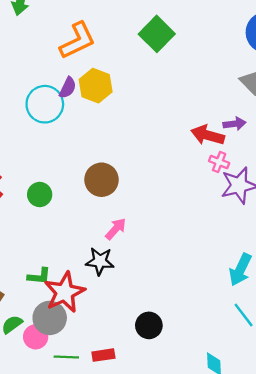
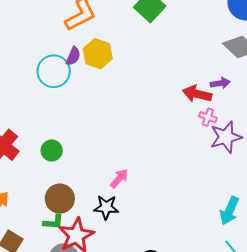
brown circle: (102, 180) -> (60, 199), moved

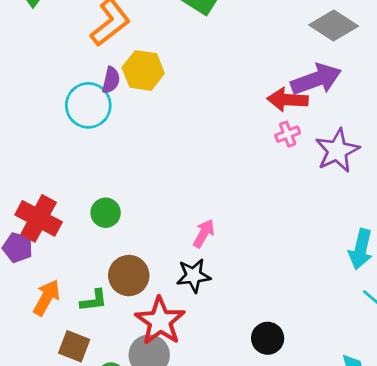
purple arrow: (220, 83) -> (316, 79), size x1.8
pink cross: (208, 117) -> (288, 134), moved, turned -30
green L-shape: (53, 222) -> (94, 301), moved

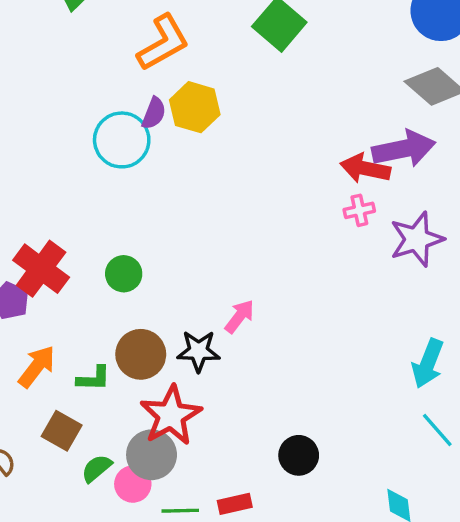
black star: (193, 276) -> (198, 351), moved

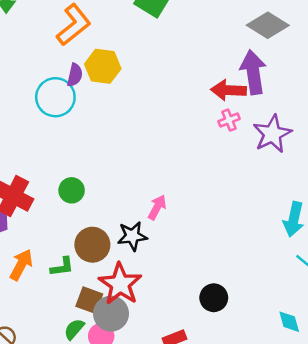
purple arrow: (404, 149) -> (253, 72), turned -78
brown square: (62, 431) -> (89, 300), moved

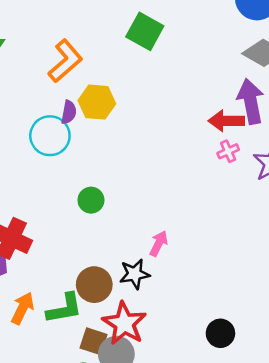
green circle: (72, 190) -> (91, 200), moved
green L-shape: (62, 267) -> (64, 308), size x1.5

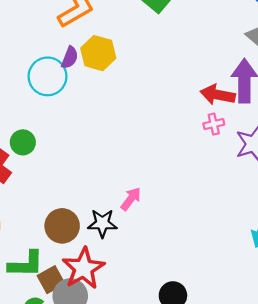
green circle: (91, 200) -> (23, 142), moved
green L-shape: (64, 308) -> (26, 264), moved
brown square: (94, 341) -> (51, 280), turned 32

